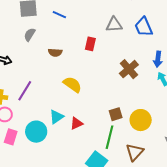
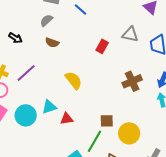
brown semicircle: (55, 52) -> (52, 43), moved

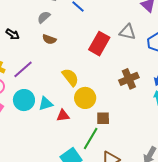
red rectangle: (102, 46) -> (99, 44), size x1.6
cyan circle: (26, 115) -> (24, 100), moved
yellow circle: (129, 133) -> (85, 98), moved

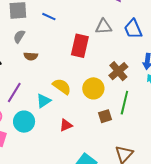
yellow circle: (85, 98) -> (93, 88), moved
cyan triangle: (46, 104) -> (44, 101), moved
green line: (91, 138) -> (124, 103), moved

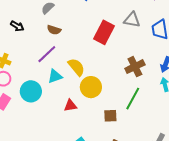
yellow circle: (93, 88) -> (91, 87), moved
purple line: (14, 93) -> (47, 54), moved
brown square: (105, 116) -> (110, 116), moved

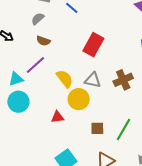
gray triangle: (132, 20) -> (93, 80), moved
cyan triangle: (55, 76) -> (16, 79), moved
green line: (133, 99) -> (123, 129), moved

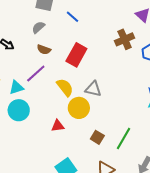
red rectangle: (93, 45) -> (76, 55), moved
brown cross: (123, 80) -> (125, 39), moved
brown square: (97, 128) -> (97, 137), turned 32

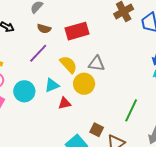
red rectangle: (76, 55) -> (77, 31), turned 50
cyan triangle: (16, 88) -> (52, 85), moved
brown square: (97, 137) -> (97, 130), moved

